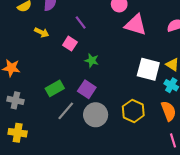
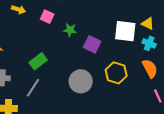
purple square: (87, 89) -> (92, 44), moved
gray line: (66, 111) -> (33, 88), moved

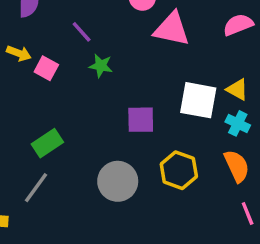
pink square: (47, 17) -> (46, 68), moved
green star: (70, 30) -> (101, 66), moved
purple square: (92, 44) -> (141, 120), turned -30

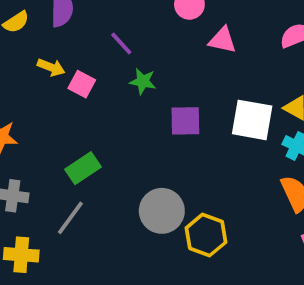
pink triangle: (172, 29) -> (222, 40), size x0.7
purple square: (141, 120) -> (185, 121), moved
yellow hexagon: (179, 170) -> (206, 235), moved

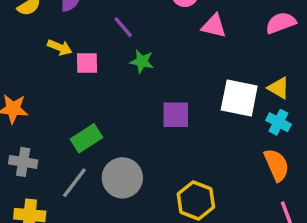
pink square: (82, 84) -> (87, 63), turned -30
purple square: (185, 121) -> (176, 115), moved
gray circle: (162, 211) -> (122, 178), moved

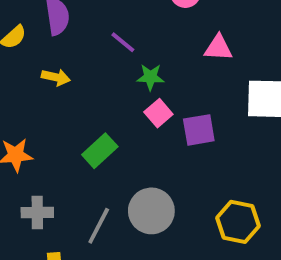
pink triangle: (214, 26) -> (218, 48), moved
pink square: (87, 63) -> (158, 113), moved, turned -30
green rectangle: (87, 138) -> (100, 151), moved

